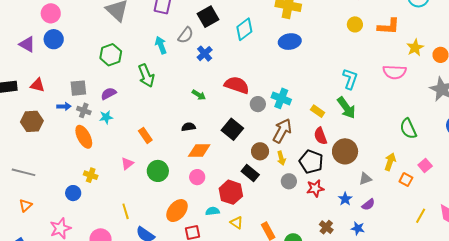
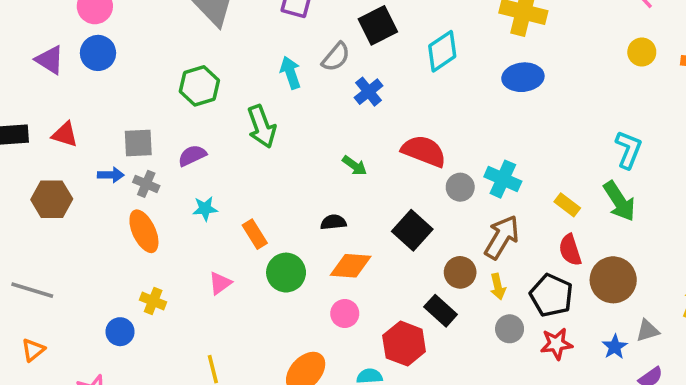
cyan star: (106, 117) -> (205, 209), moved
green circle: (158, 171) -> (286, 273), moved
blue star: (345, 199) -> (615, 347), moved

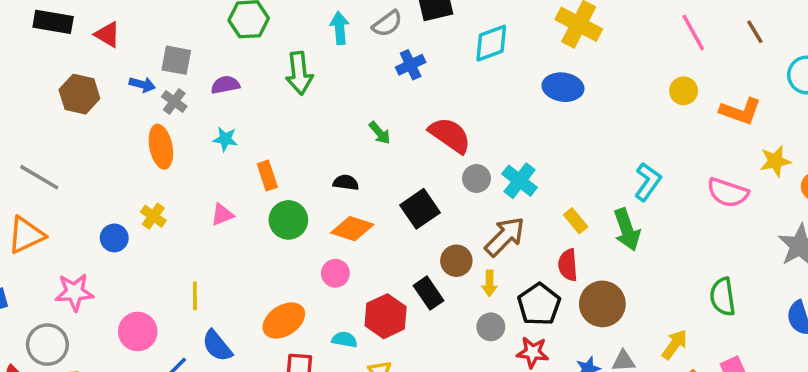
orange triangle: (33, 350) -> (26, 235), size x1.6

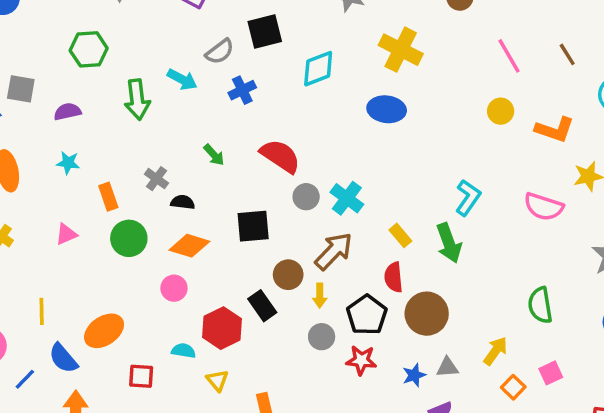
cyan arrow: (340, 28) -> (182, 79), moved, turned 124
gray cross: (174, 101) -> (157, 179), moved
black square: (420, 209) -> (253, 226), turned 30
orange ellipse: (284, 321) -> (104, 331), moved

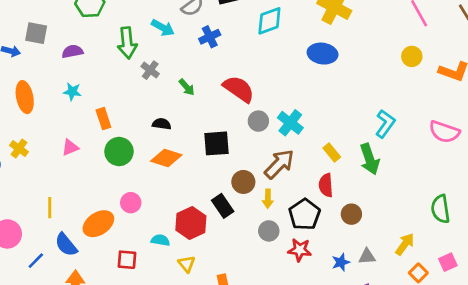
gray cross: (157, 179) -> (150, 70), moved
pink circle: (174, 288) -> (131, 203), moved
brown circle: (427, 314) -> (351, 214), size x0.6

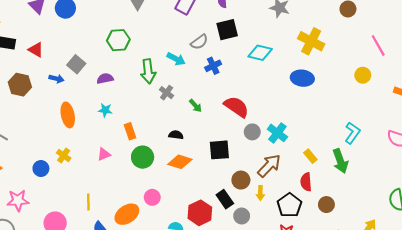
cyan diamond: (269, 21) -> (260, 53), turned 35
gray square: (36, 33) -> (76, 64), turned 30
yellow circle: (412, 56) -> (363, 75), moved
gray circle: (269, 231) -> (242, 216), moved

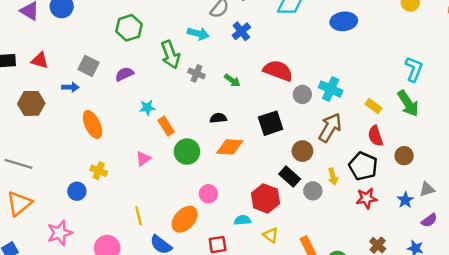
cyan star: (105, 110) -> (147, 108), moved
yellow arrow: (260, 193) -> (333, 177), moved

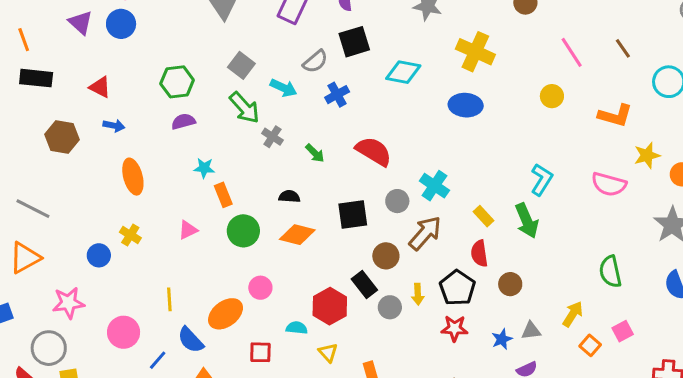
green hexagon: (129, 28) -> (177, 82), moved
green arrow: (170, 55) -> (244, 108), turned -32
red triangle: (40, 60) -> (100, 87), moved
gray square: (89, 66) -> (241, 65), moved
gray circle: (302, 94) -> (397, 201), moved

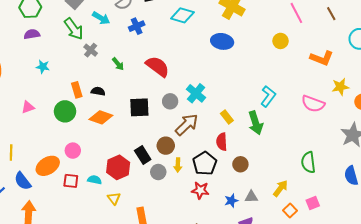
orange rectangle: (223, 195) -> (77, 90), moved
brown circle: (386, 256) -> (166, 146), moved
red square: (260, 352) -> (71, 181), moved

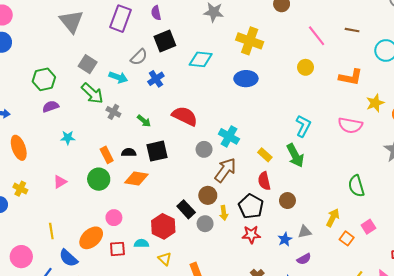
brown line: (331, 14) -> (352, 30), turned -40
black square: (139, 107) -> (157, 151), moved

